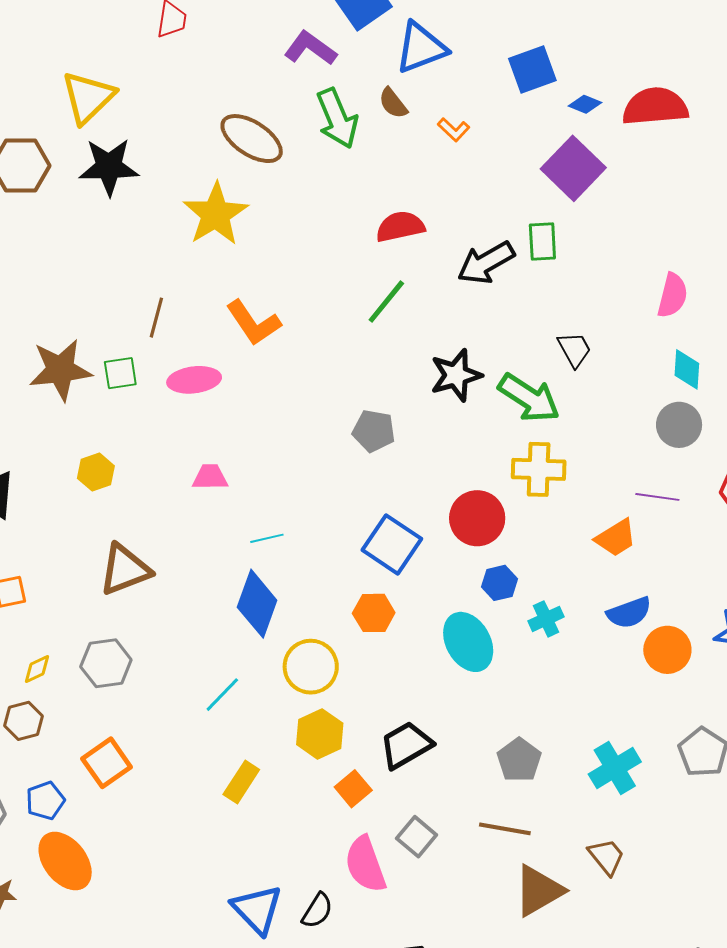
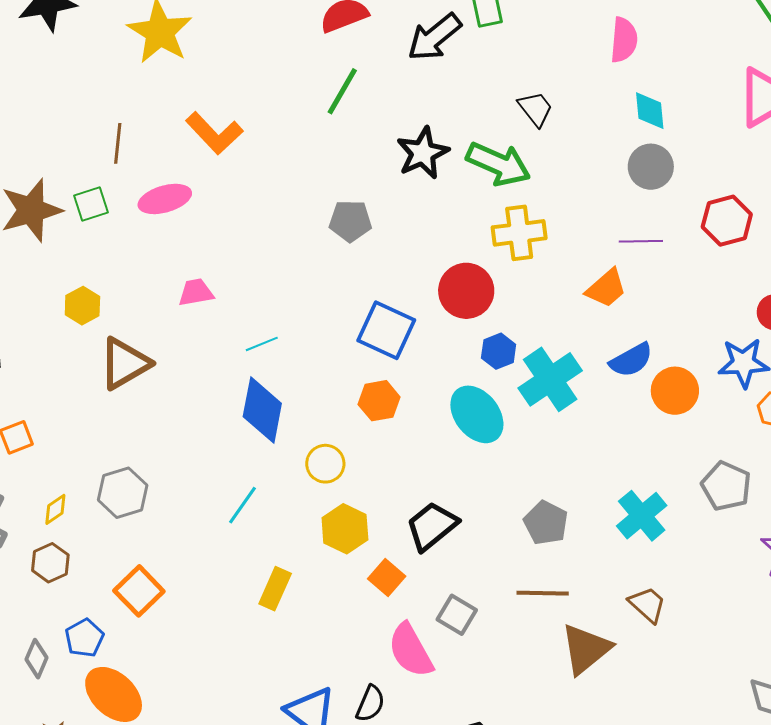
brown triangle: (125, 570) -> (125, 363), moved
cyan cross: (546, 619) -> (550, 379), size x1.8
yellow circle: (311, 667) -> (325, 464), size x0.7

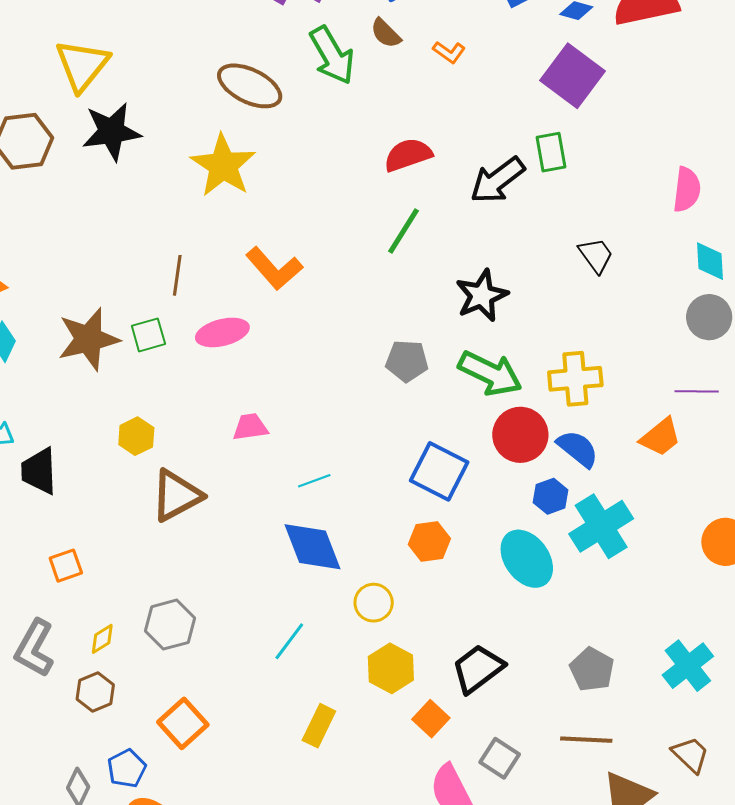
green arrow: (498, 164) -> (490, 373), moved
blue semicircle: (631, 360) -> (578, 449), moved, turned -114
blue diamond: (262, 410) -> (313, 547), turned -34

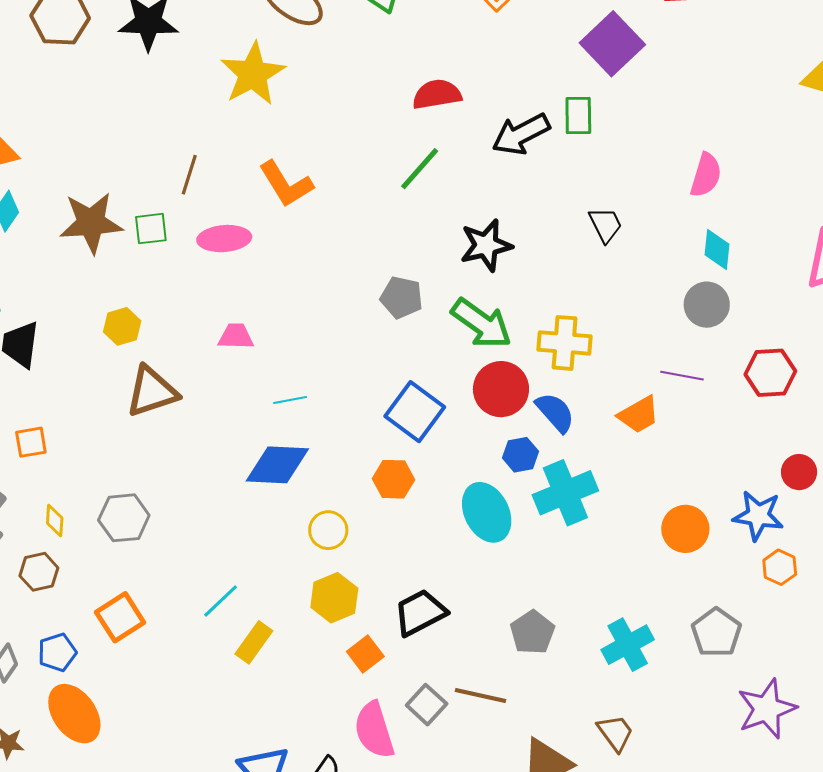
blue diamond: (313, 547) -> (277, 465), turned -76
yellow diamond: (102, 639) -> (55, 521), turned -64
cyan line: (289, 641) -> (221, 601), moved
brown line: (586, 740) -> (480, 695), moved

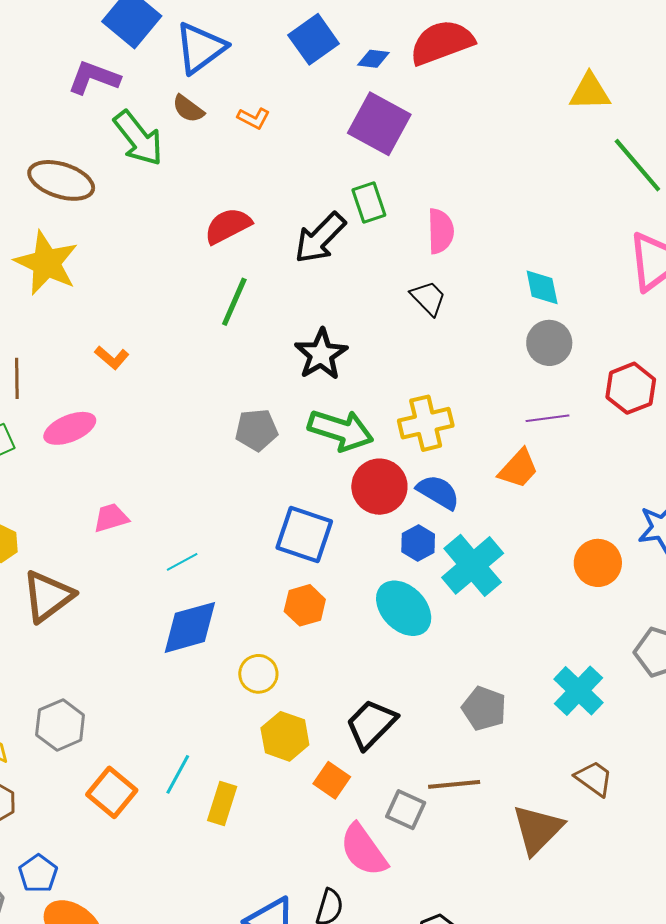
pink semicircle: (706, 175) -> (441, 231), moved
orange L-shape: (286, 184) -> (112, 358), size x0.6
orange square: (120, 617) -> (112, 792), moved

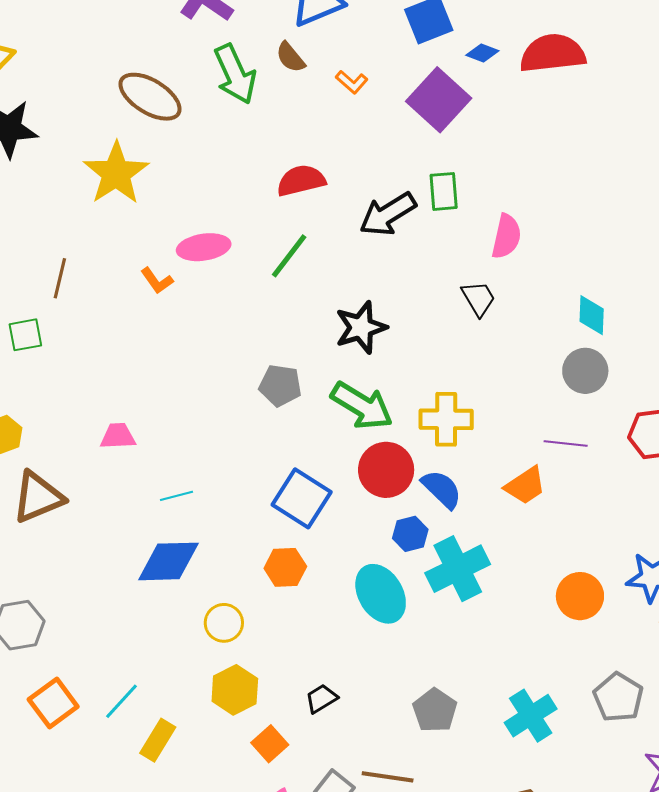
purple square: (379, 124) -> (439, 100), moved
pink ellipse: (70, 428) -> (204, 247), moved
black trapezoid: (371, 724) -> (321, 699), size x0.6

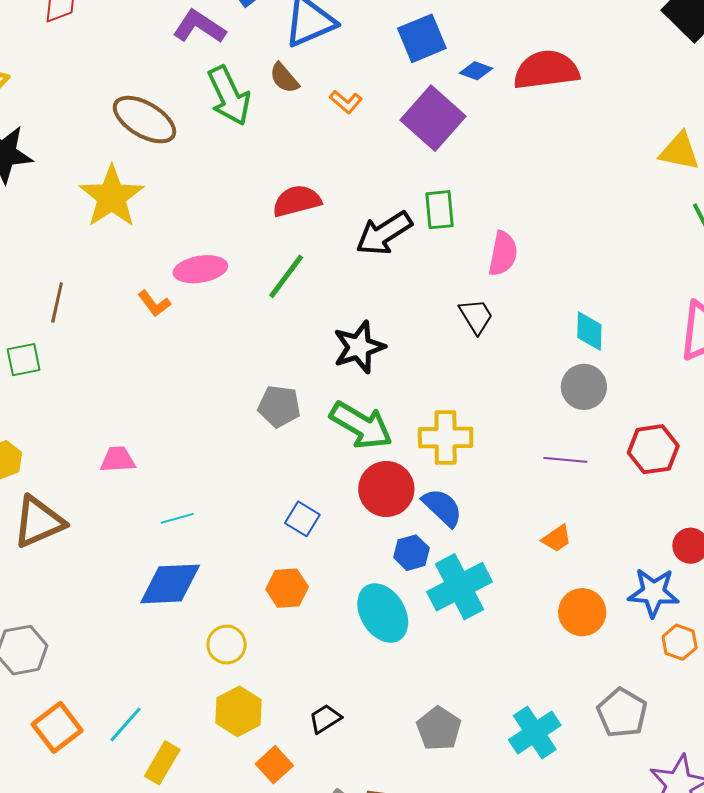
orange trapezoid: (525, 486) -> (557, 538), moved, size x0.7
blue square: (302, 498) -> (302, 519), size x0.6

